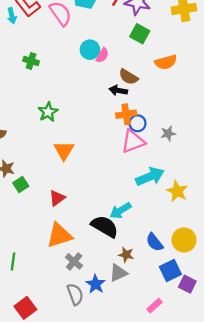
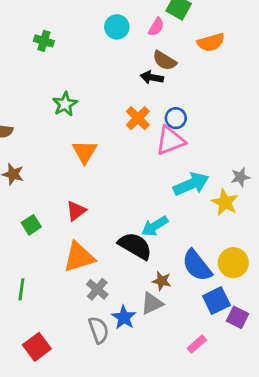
pink semicircle: (102, 55) -> (156, 27), moved
orange cross: (126, 114) -> (138, 118), moved, turned -36
gray star: (168, 133) -> (240, 177), moved
green square: (21, 184) -> (31, 225), moved
blue semicircle: (154, 242) -> (197, 265), size x1.4

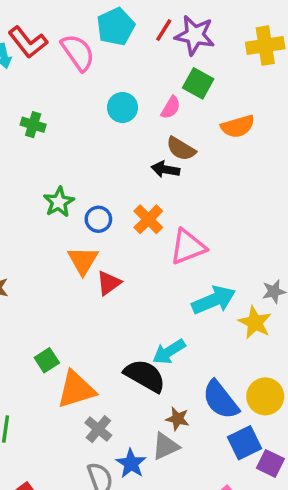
blue circle: (176, 118) -> (98, 219), moved
red triangle: (76, 211) -> (109, 283), moved
green square: (31, 225) -> (47, 360), moved

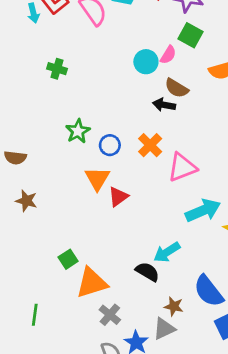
cyan circle: (122, 107) -> (146, 62), moved
black semicircle: (145, 376) -> (147, 272), size x0.7

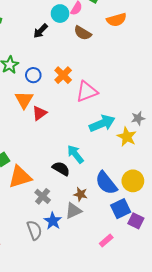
black arrow: (164, 105) -> (40, 31), moved, turned -56
cyan arrow: (167, 252) -> (75, 154), turned 84
gray cross: (110, 315) -> (43, 196), moved

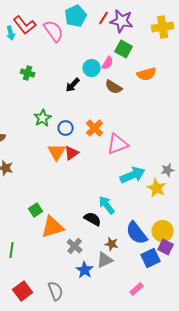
red triangle: (39, 113) -> (72, 153), moved
purple square: (136, 221) -> (166, 247), moved
gray semicircle: (34, 230) -> (56, 291), moved

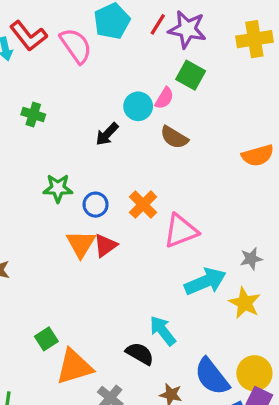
orange semicircle: (147, 74) -> (258, 155), moved
green star: (43, 118) -> (58, 188), turned 30
gray star: (168, 170) -> (251, 259), moved

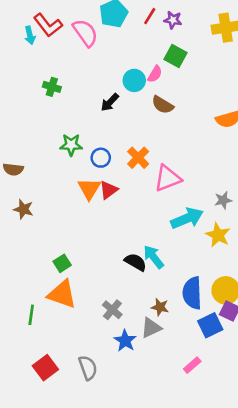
purple star: (187, 29) -> (173, 20), size x0.6
black semicircle: (140, 354) -> (136, 262), moved
orange triangle: (74, 367) -> (62, 294), moved, turned 36
blue semicircle: (212, 377) -> (192, 293), turned 36

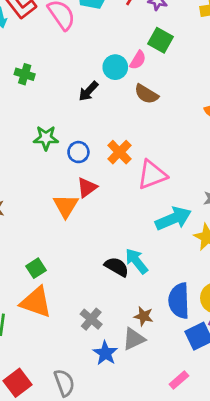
orange triangle: (89, 189) -> (66, 206), moved

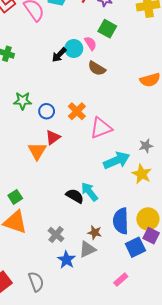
pink semicircle: (138, 60) -> (90, 43), turned -64
black arrow: (88, 91) -> (59, 55), moved

